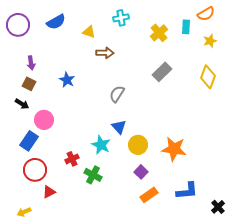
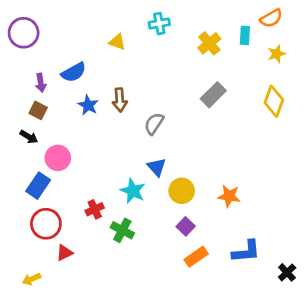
blue semicircle: (56, 22) -> (74, 72), moved
brown arrow: (105, 53) -> (120, 100), moved, turned 84
orange star: (174, 149) -> (229, 196), size x0.7

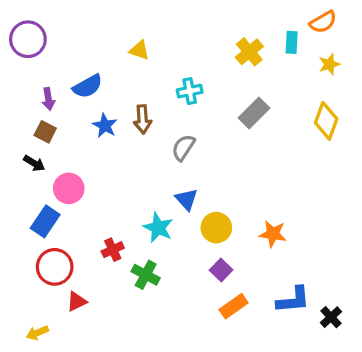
cyan cross: (159, 24) -> (190, 91), moved
black cross: (287, 272) -> (331, 317), moved

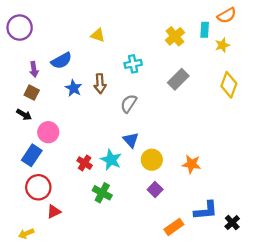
yellow star: (329, 64) -> (222, 45), moved
red cross: (113, 250) -> (85, 163), moved, turned -32
orange rectangle: (234, 306) -> (174, 227), moved

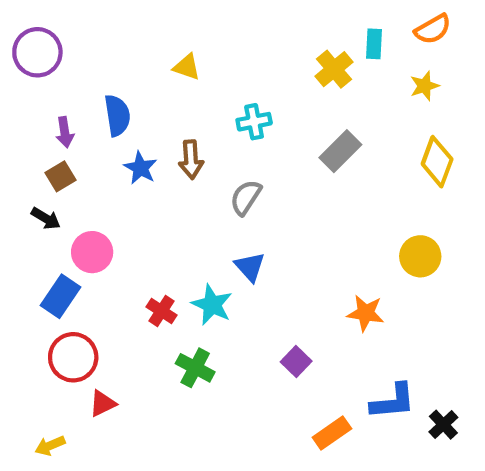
cyan rectangle: (205, 30) -> (374, 44), moved
blue semicircle: (61, 61) -> (117, 115), turned -70
brown square: (32, 93) -> (61, 176), turned 32
yellow circle: (152, 160) -> (420, 256), moved

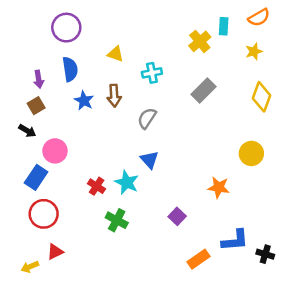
purple circle: (37, 52) -> (66, 28), moved
yellow triangle: (187, 67) -> (115, 54), moved
red triangle: (103, 404) -> (55, 252), moved
black cross: (443, 425) -> (265, 254), turned -30

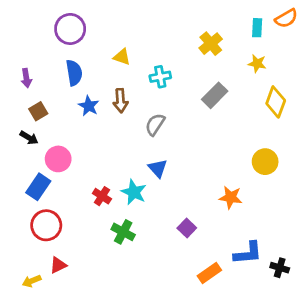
orange semicircle: (259, 17) -> (286, 18), moved
cyan rectangle: (224, 26) -> (257, 28), moved
yellow star: (254, 51) -> (257, 63), moved, turned 30
purple arrow: (39, 79) -> (26, 78), moved

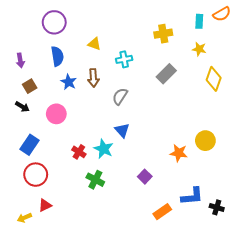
yellow cross: (211, 44) -> (163, 34), turned 30
pink circle: (58, 159) -> (56, 114), moved
yellow circle: (265, 162) -> (205, 141), moved

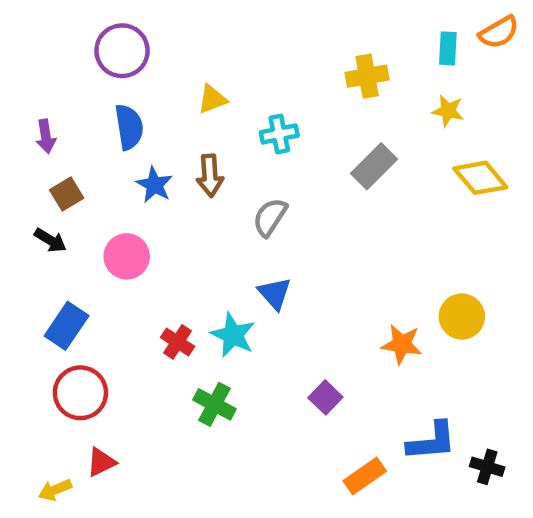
yellow triangle: (94, 44) -> (212, 99), turned -40
yellow diamond: (214, 79) -> (480, 178), turned -60

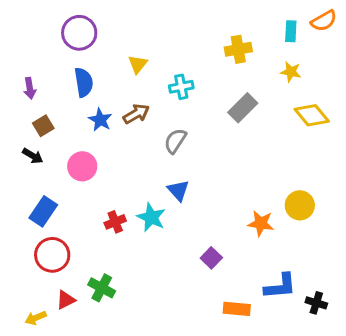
yellow triangle: (212, 99) -> (138, 64), turned -30
brown arrow: (210, 176) -> (136, 114), turned -116
red cross: (178, 342) -> (115, 222), turned 35
green cross: (214, 404) -> (102, 288), moved
orange rectangle: (365, 476) -> (237, 309), turned 40

